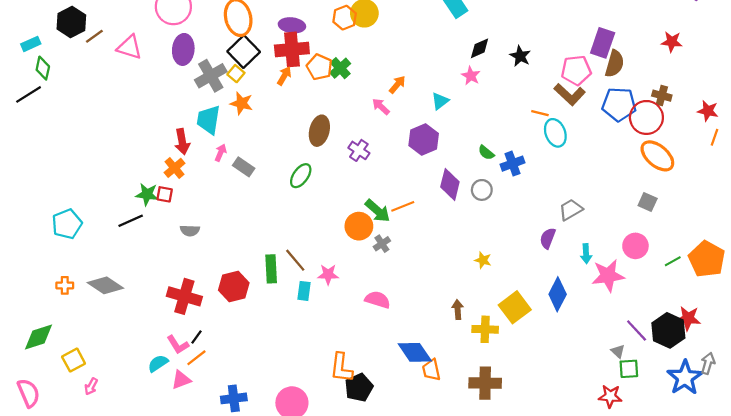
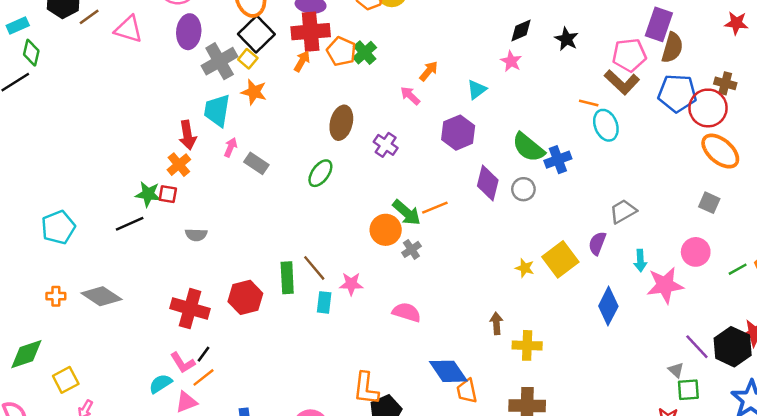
green semicircle: (486, 153) -> (528, 147), size x1.8
yellow square: (515, 307) -> (560, 259), moved

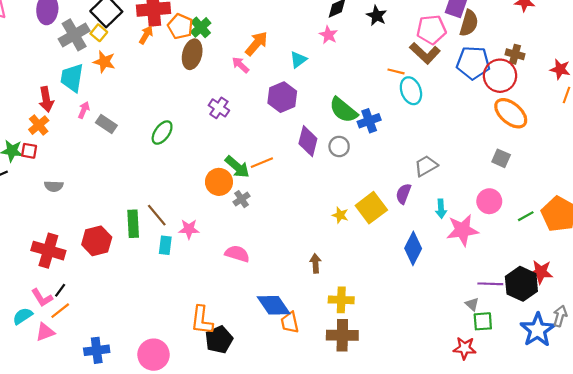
orange arrow: (429, 71) -> (256, 44), size x1.4
brown ellipse: (341, 123) -> (192, 54), moved
yellow cross: (527, 345) -> (341, 300), moved
purple line: (697, 347) -> (490, 284), turned -45

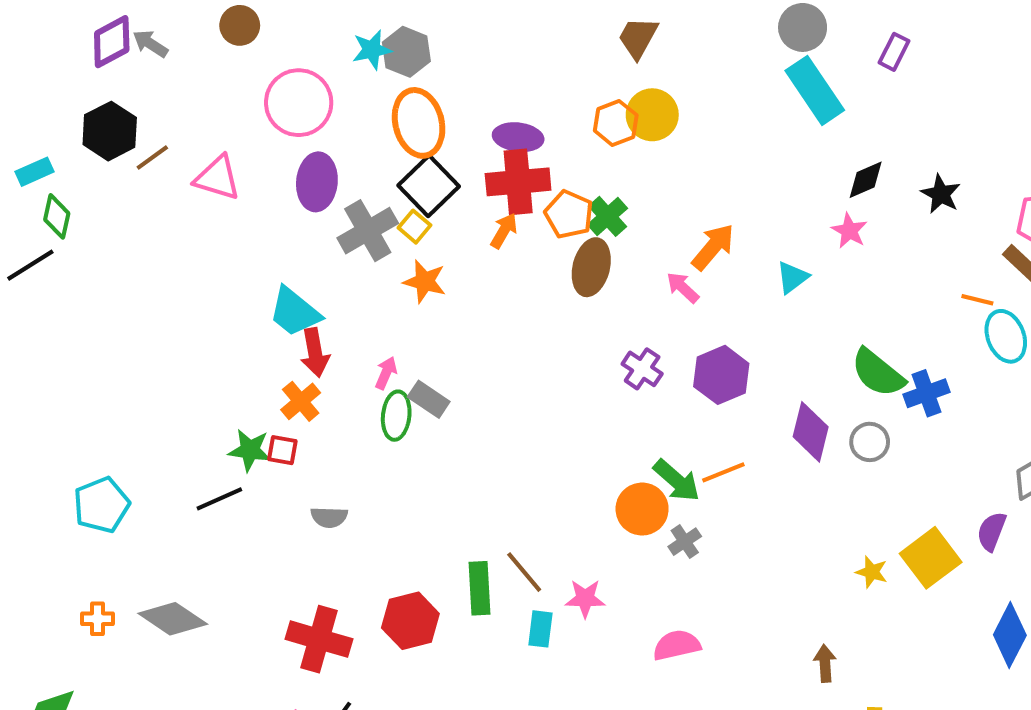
cyan trapezoid: (72, 78) -> (295, 312), moved, turned -60
purple hexagon: (282, 97) -> (721, 375), moved
green ellipse: (162, 133) -> (396, 416), moved, turned -30
pink semicircle: (237, 254) -> (677, 645), turned -30

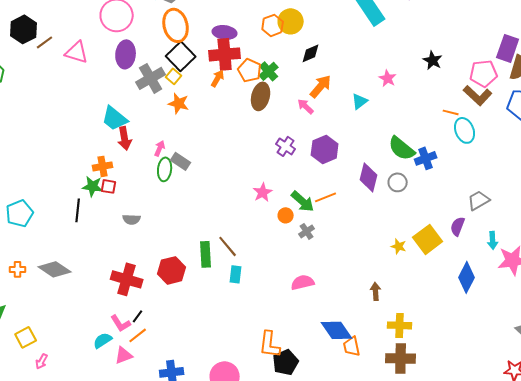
black diamond: (866, 180) -> (311, 53), moved
orange cross: (301, 401) -> (103, 166), moved, turned 30
black line: (219, 499) -> (78, 210), turned -60
orange circle: (642, 509) -> (286, 215), size x0.6
pink star: (585, 598) -> (263, 192), moved, turned -30

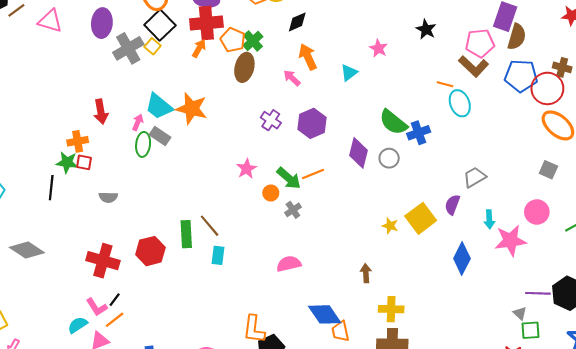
orange arrow: (321, 86) -> (308, 57), turned -65
orange star: (179, 103) -> (192, 109), moved, size x1.4
cyan trapezoid: (115, 118) -> (159, 106), moved

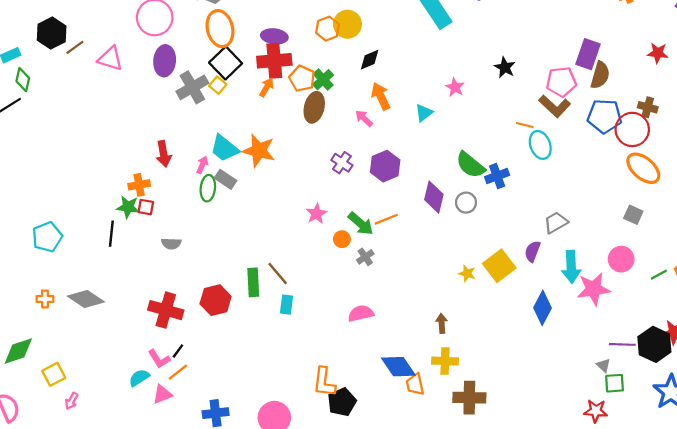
cyan arrow: (489, 219) -> (571, 267), size x1.6
yellow cross: (391, 309) -> (445, 361), moved

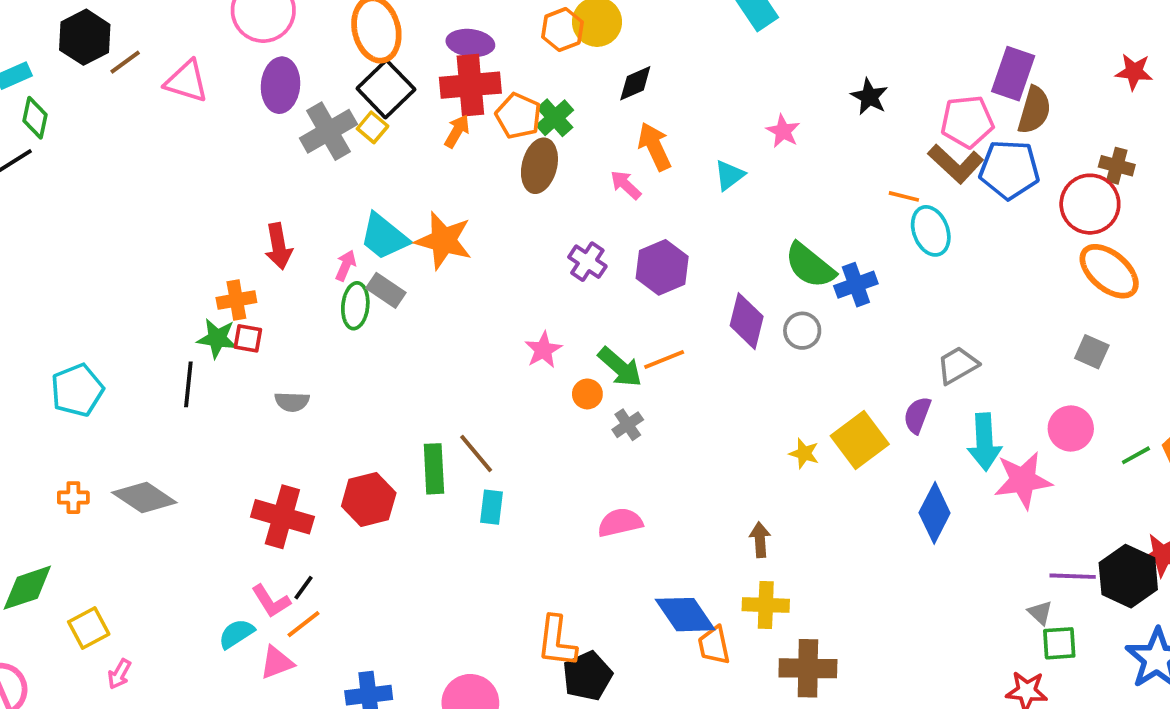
blue pentagon: (605, 116) -> (1009, 170), moved

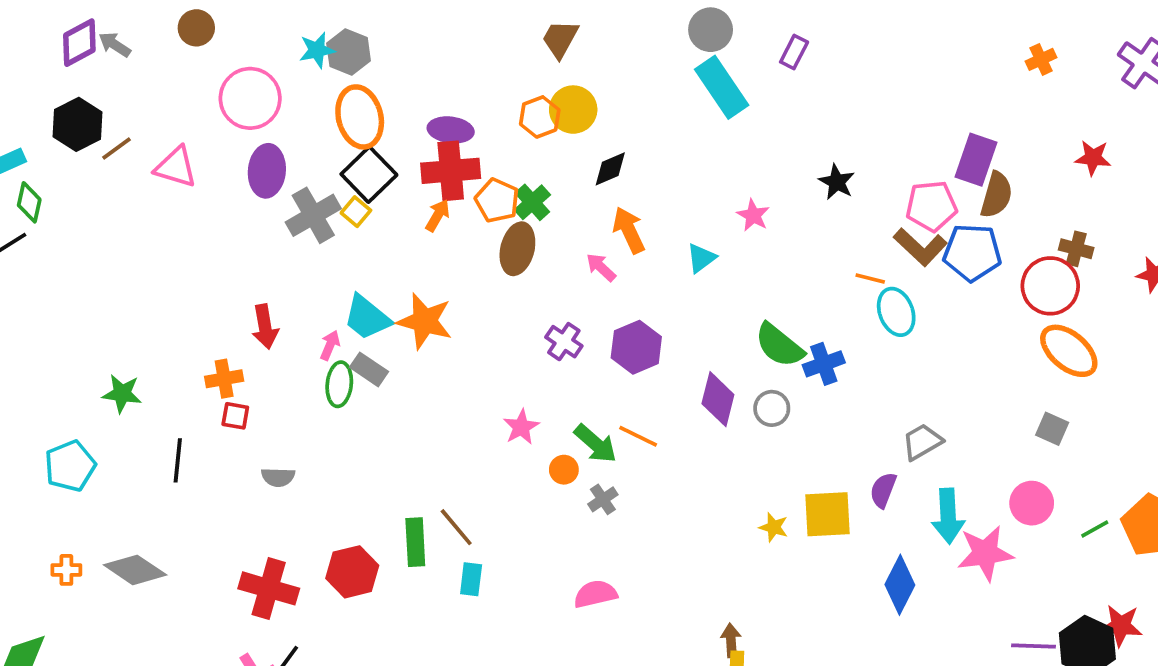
green star: (217, 338) -> (122, 394), moved
orange line: (664, 359) -> (638, 436), turned 48
yellow square: (860, 440) -> (827, 514), turned 34
brown arrow: (760, 540) -> (731, 640), moved

